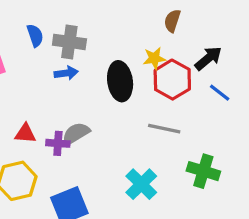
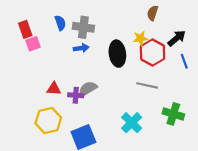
blue line: (220, 93) -> (184, 61), turned 32

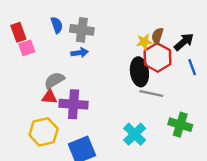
brown semicircle: (153, 13) -> (157, 36), moved
black ellipse: (117, 54) -> (139, 72), moved
gray semicircle: (88, 89) -> (54, 80), moved
purple cross: (76, 95) -> (74, 104), size x1.6

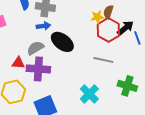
black arrow: (184, 42) -> (125, 28), moved
black ellipse: (139, 72) -> (62, 42), moved, turned -45
gray semicircle: (54, 80) -> (35, 48), moved

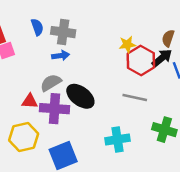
brown semicircle: (108, 12) -> (168, 38), moved
black ellipse: (62, 42) -> (80, 96), moved
cyan cross: (89, 94) -> (117, 139), turned 36

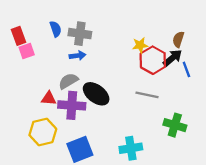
cyan cross: (117, 139) -> (131, 148), moved

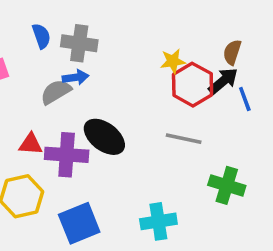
gray semicircle: (68, 81) -> (56, 92), moved

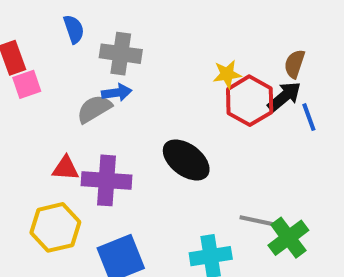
blue semicircle: (41, 36) -> (74, 29), moved
black ellipse: (104, 137) -> (186, 160), moved
gray line: (184, 139) -> (260, 221), moved
green cross: (227, 185) -> (288, 238), moved, turned 36

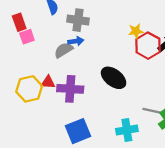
yellow hexagon: (55, 227) -> (29, 89), moved

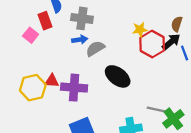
red rectangle: (19, 22) -> (45, 21), moved
pink square: (27, 37) -> (31, 35), turned -32
gray semicircle: (64, 50) -> (95, 49), moved

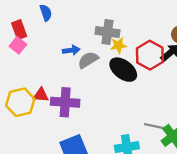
gray cross: (82, 18) -> (107, 32), moved
red rectangle: (45, 21) -> (19, 30), moved
yellow star: (140, 30) -> (118, 45), moved
black ellipse: (118, 76) -> (123, 70), moved

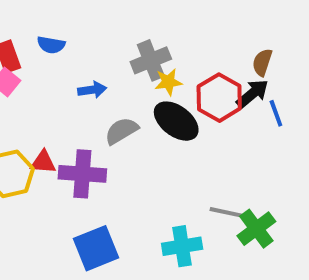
blue semicircle: (46, 13) -> (51, 45), moved, turned 119
gray cross: (107, 32) -> (151, 60), turned -30
gray semicircle: (88, 60) -> (121, 131), moved

